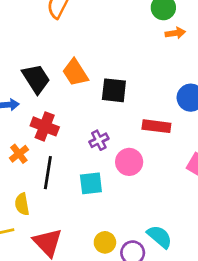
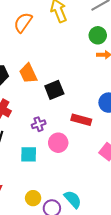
black square: (114, 90) -> (54, 90), turned -36

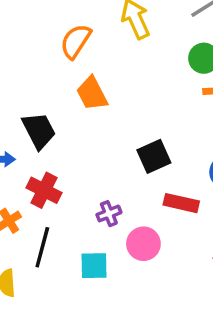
orange trapezoid: (28, 73) -> (92, 94), moved
black square: (54, 90) -> (154, 156), moved

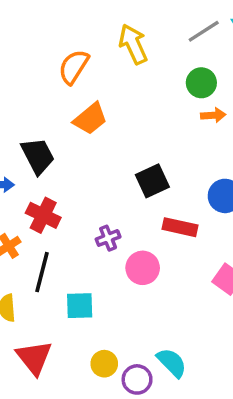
orange trapezoid: (92, 94) -> (90, 119), turned -102
cyan square: (94, 266) -> (80, 306), moved

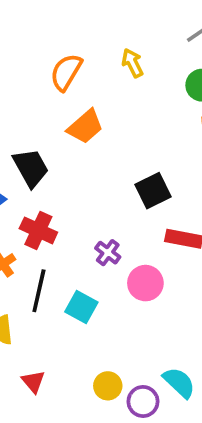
yellow arrow: (133, 44) -> (132, 63), moved, size x0.7
purple cross: (108, 238) -> (108, 253), turned -30
cyan square: (80, 306) -> (81, 307), moved, turned 32
red triangle: (34, 358) -> (33, 382), size x0.6

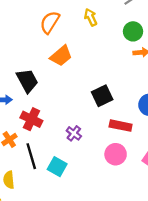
pink circle: (145, 283) -> (116, 154), moved
black line: (39, 291) -> (31, 156), turned -30

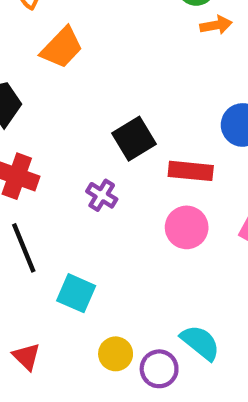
black square: (102, 96) -> (134, 139), moved
cyan square: (57, 167) -> (76, 293), moved

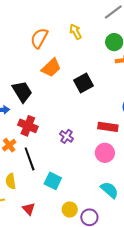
black square: (134, 139) -> (84, 83), moved
cyan semicircle: (200, 343) -> (109, 190), moved

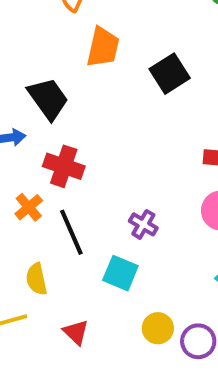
orange trapezoid: (51, 68) -> (103, 47), turned -30
purple cross: (66, 136) -> (143, 224), moved

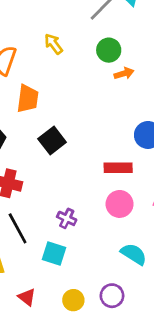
black square: (170, 74) -> (52, 140), moved
yellow circle: (158, 328) -> (73, 300), moved

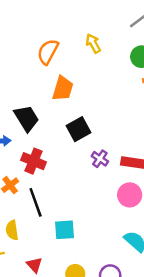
purple cross: (67, 218) -> (100, 159), moved
cyan square: (54, 253) -> (64, 230), turned -30

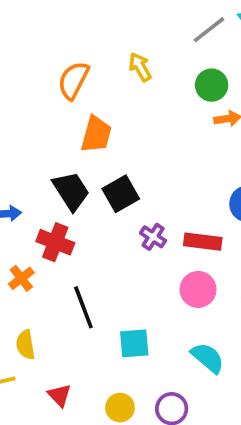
black trapezoid: (26, 118) -> (71, 191), moved
black line: (36, 202) -> (83, 307), moved
cyan square: (64, 230) -> (134, 343), moved

